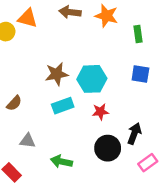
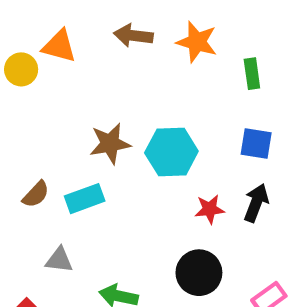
cyan rectangle: (63, 106) -> (85, 199), moved
red star: (100, 112) -> (210, 209), moved
black arrow: (134, 134) -> (256, 203), moved

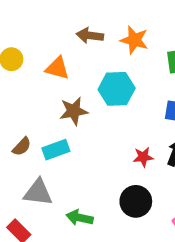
orange triangle: (59, 46) -> (57, 68), moved
cyan hexagon: (171, 152) -> (117, 89), moved
gray triangle: (59, 260) -> (38, 192), size x1.5

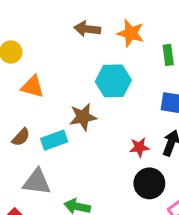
orange triangle: (57, 68) -> (32, 87), moved
brown star: (74, 111) -> (83, 117), moved
black circle: (136, 201) -> (149, 183), moved

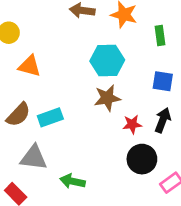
brown star: (83, 117) -> (107, 98), moved
brown semicircle: (21, 137) -> (18, 115), size x1.4

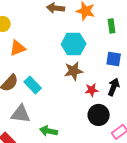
orange triangle: (29, 66) -> (18, 48), turned -36
cyan rectangle: (50, 117) -> (33, 85), turned 66

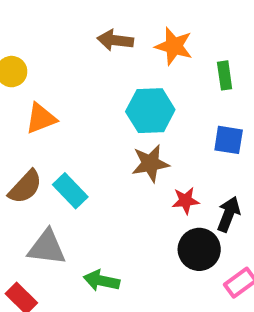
black arrow: (114, 87) -> (229, 214), moved

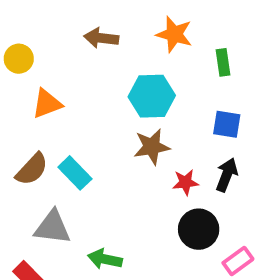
brown arrow: (115, 40) -> (101, 38), moved
black arrow: (229, 214) -> (227, 175), moved

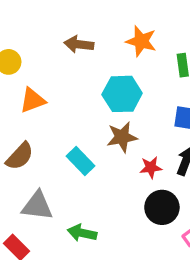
cyan rectangle: (75, 173) -> (80, 161), moved

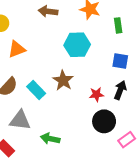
brown star: (122, 137) -> (63, 80), moved, turned -30
cyan rectangle: (80, 161) -> (36, 90), moved

